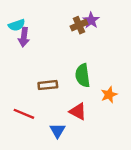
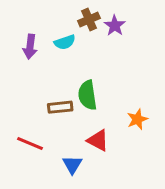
cyan semicircle: (17, 25) -> (65, 42), moved
brown cross: (79, 25) -> (89, 20), moved
green semicircle: (83, 75) -> (87, 95), moved

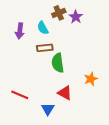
cyan semicircle: (65, 42) -> (43, 28), turned 80
brown rectangle: (60, 107) -> (45, 48), moved

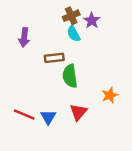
cyan semicircle: (43, 28) -> (74, 34), moved
red triangle: (65, 93) -> (78, 112), turned 42
blue triangle: (48, 109) -> (48, 117), moved

